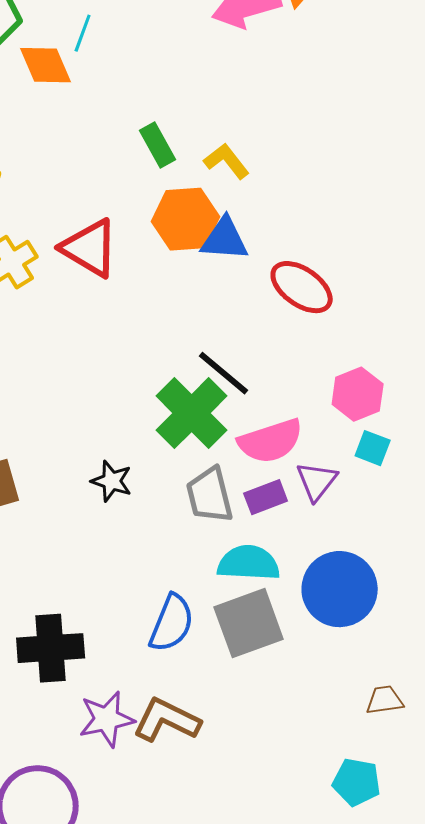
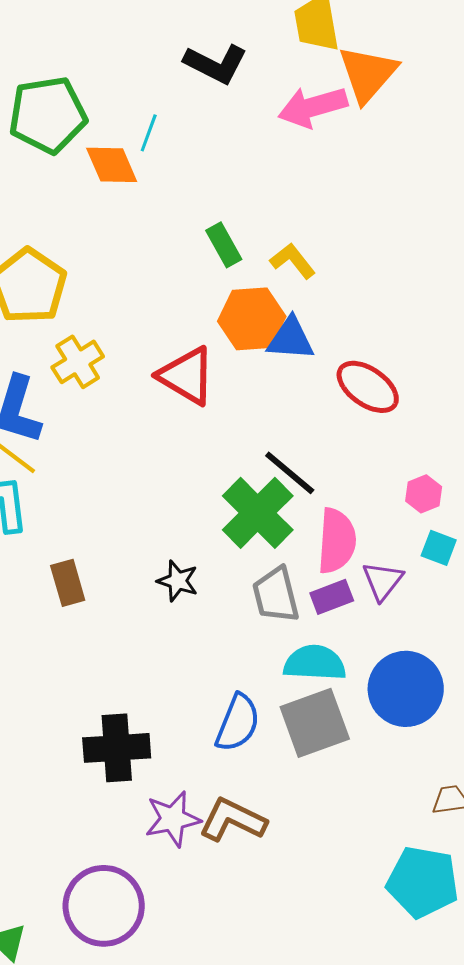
red triangle: (90, 248) -> (187, 376), moved
pink hexagon: (358, 394) -> (424, 494), size x0.7
pink semicircle: (271, 441) -> (337, 541), turned -68
cyan pentagon: (357, 782) -> (423, 882), size x1.5

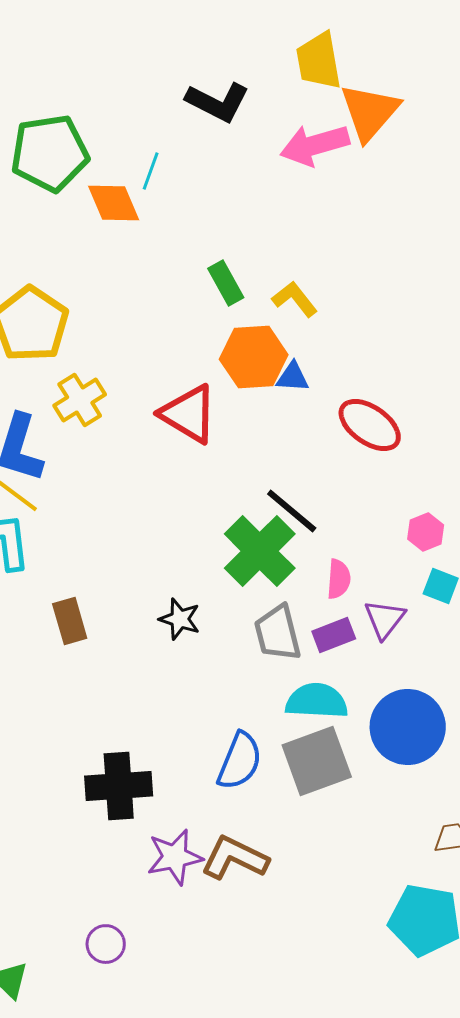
blue triangle: (291, 339) -> (293, 377), size x0.7
pink semicircle: (337, 541) -> (339, 579), size x0.6
purple circle: (104, 906) -> (106, 944), size x0.5

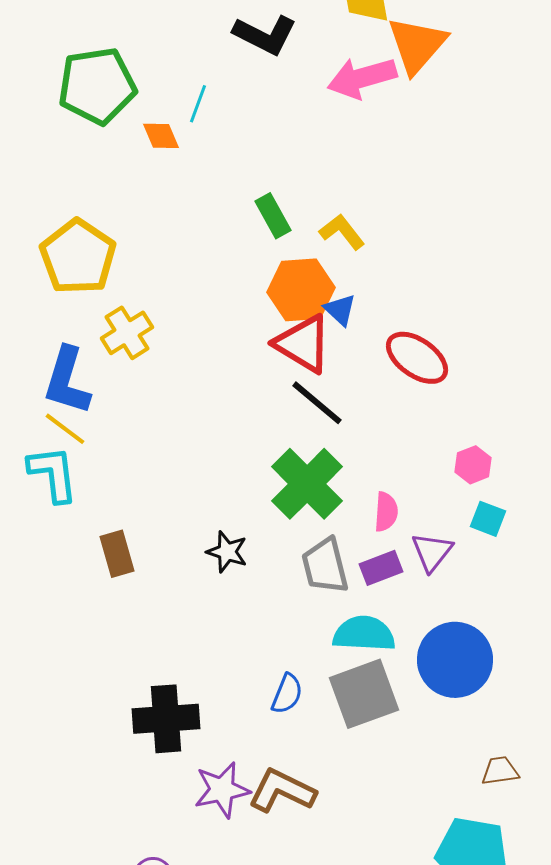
orange diamond: (114, 203) -> (161, 136), size x0.7
blue triangle: (293, 377) -> (340, 310), turned 39
red triangle: (189, 414) -> (303, 344), moved
black line: (292, 511) -> (317, 403), moved
blue semicircle: (240, 761) -> (287, 694), size x0.7

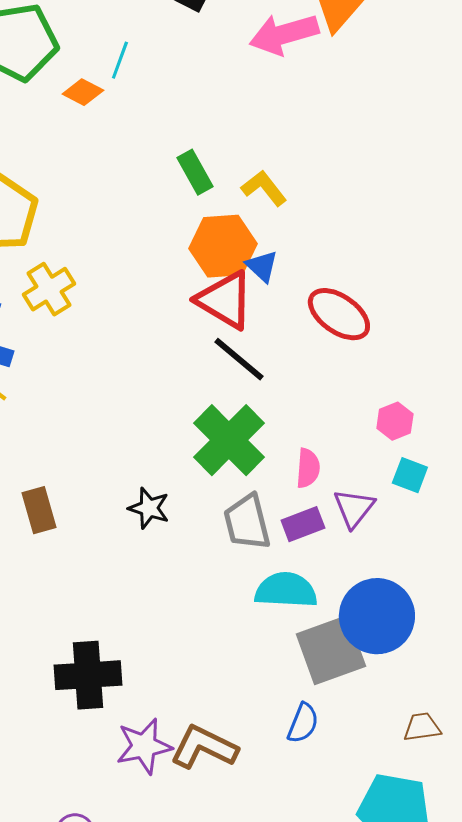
orange diamond: (161, 136) -> (83, 92), turned -39
blue semicircle: (287, 694) -> (303, 723), moved
gray square: (364, 694) -> (331, 650), moved

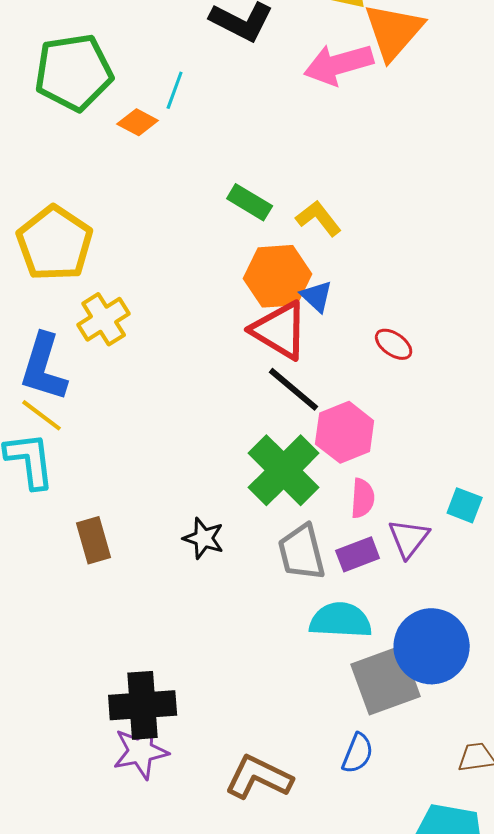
green rectangle: (195, 172) -> (250, 202), turned -30
red ellipse: (339, 314) -> (394, 344), size x0.6
pink hexagon: (395, 421) -> (345, 432), moved, size x1.6
purple star: (144, 746) -> (141, 751), moved

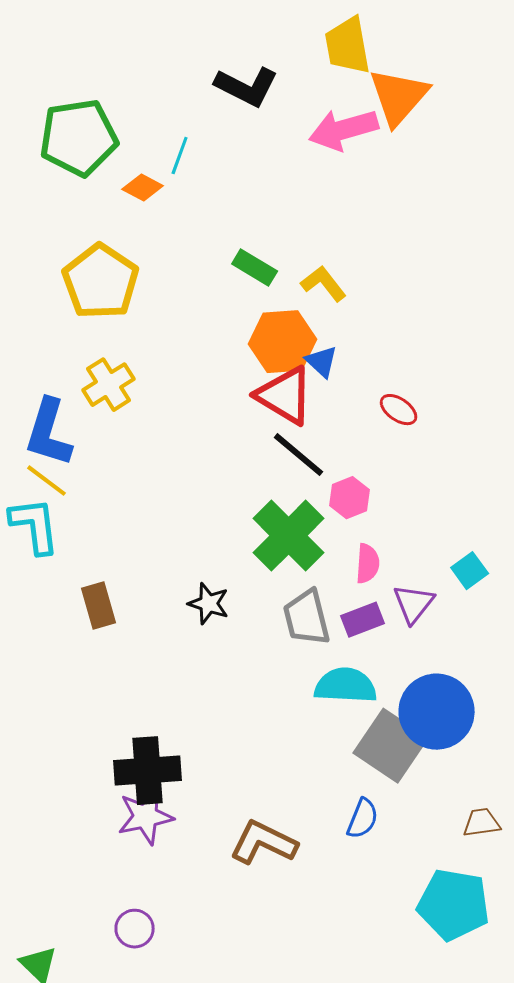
yellow pentagon: (55, 243) -> (101, 282), moved
pink hexagon: (345, 432) -> (350, 498), size x0.7
cyan square: (465, 505) -> (470, 571), turned 33
gray square: (386, 680) -> (391, 746), turned -36

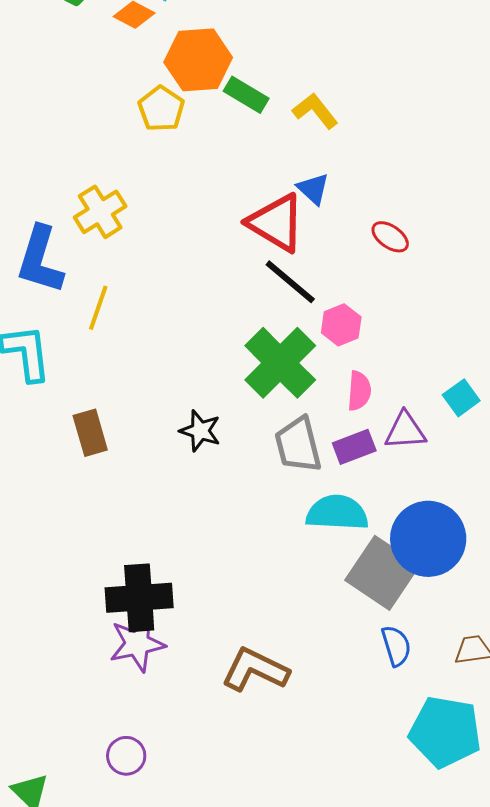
yellow pentagon: (101, 282) -> (161, 109), moved, size x0.6
orange hexagon: (283, 342) -> (198, 60), moved
yellow line: (47, 481) -> (98, 308), moved, turned 72
purple triangle: (414, 604) -> (405, 431), turned 48
blue semicircle: (363, 819) -> (396, 646), moved, turned -39

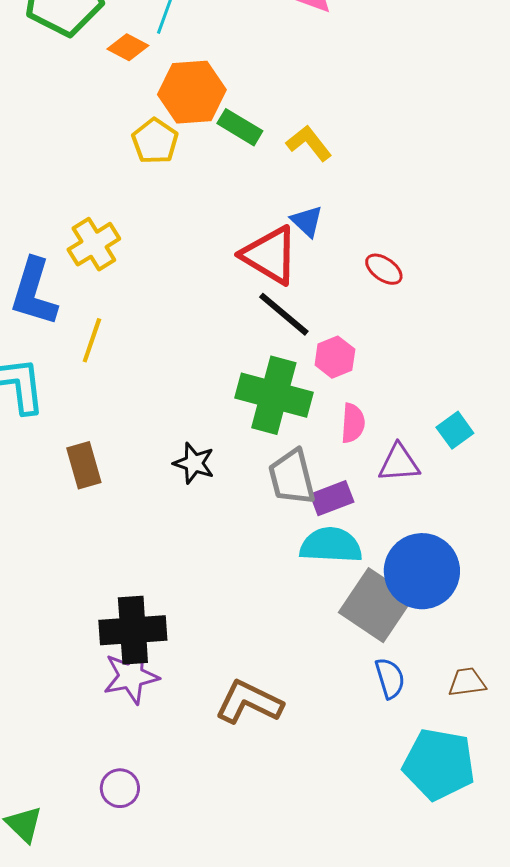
green cross: (280, 363) -> (274, 395), turned -30
purple rectangle: (354, 447) -> (332, 498), moved

